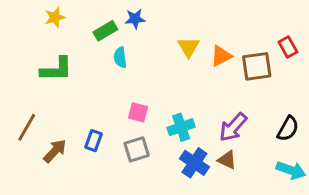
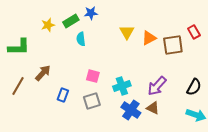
yellow star: (55, 17) -> (48, 25), moved
green L-shape: (56, 69) -> (19, 47), moved
brown arrow: (55, 151) -> (43, 73), moved

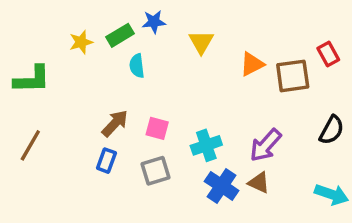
yellow triangle: (127, 32) -> (201, 42), moved
brown arrow: (43, 73) -> (115, 123), moved
black semicircle: (194, 87) -> (332, 130), moved

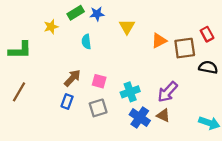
green rectangle: (120, 35) -> (76, 13), moved
black semicircle: (332, 130) -> (208, 67), moved, turned -108

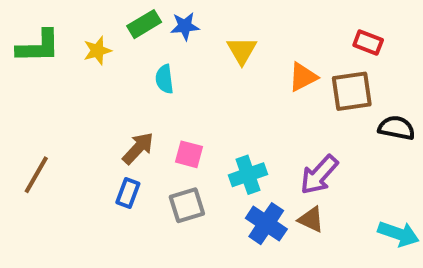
red rectangle: (207, 34) -> (368, 42), moved, turned -40
green L-shape: (20, 50) -> (38, 46), moved

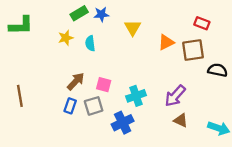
yellow star: (97, 51) -> (66, 38), moved
brown line: (36, 175) -> (20, 96), turned -40
gray square: (187, 205) -> (94, 106), moved
brown triangle: (311, 219) -> (181, 120), moved
blue cross: (266, 224) -> (123, 123), moved, turned 30

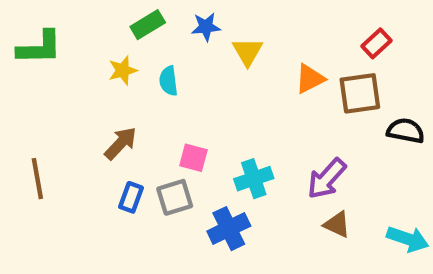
blue star: (101, 14) -> (206, 27), moved
red rectangle: (202, 23) -> (377, 43), turned -64
brown arrow: (76, 81) -> (121, 143), moved

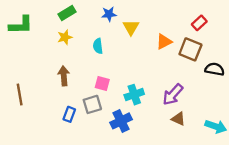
green rectangle: (148, 25) -> (67, 13), moved
cyan semicircle: (168, 81) -> (98, 46), moved
brown square: (360, 93) -> (190, 49), turned 30
brown arrow: (121, 143) -> (64, 76), turned -48
blue rectangle: (131, 197) -> (69, 114), moved

